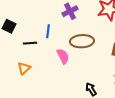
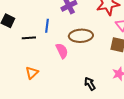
orange triangle: (24, 68) -> (32, 73), moved

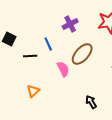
blue line: (47, 26) -> (48, 44), turned -32
brown ellipse: (81, 36) -> (82, 54), turned -45

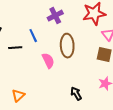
brown ellipse: (82, 54) -> (67, 46), turned -45
orange triangle: (33, 91) -> (18, 96), moved

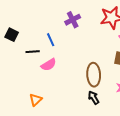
brown ellipse: (67, 46) -> (94, 75), moved
pink semicircle: (48, 61) -> (49, 65), moved, turned 84

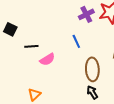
purple cross: (73, 20) -> (86, 14), moved
blue line: (51, 40) -> (76, 41), moved

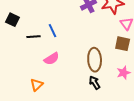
blue line: (76, 41) -> (53, 31), moved
pink semicircle: (47, 59) -> (52, 59), moved

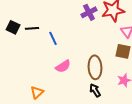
black line: (34, 37) -> (32, 28), moved
pink semicircle: (52, 59) -> (63, 66), moved

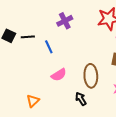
purple cross: (89, 12) -> (65, 21), moved
black arrow: (95, 90) -> (81, 99), moved

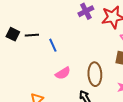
purple cross: (65, 21) -> (86, 11), moved

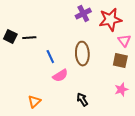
blue line: (53, 45) -> (50, 57), moved
brown ellipse: (95, 74) -> (82, 54), moved

